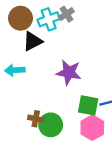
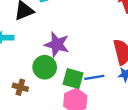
green circle: (51, 125) -> (45, 67), moved

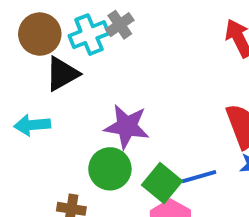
green square: (73, 79) -> (162, 183), turned 30

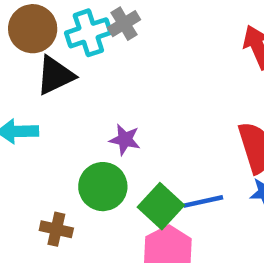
purple star: (127, 126) -> (125, 140), size x0.6

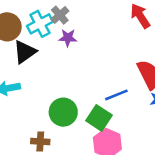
purple star: (125, 140) -> (68, 38), moved
blue line: (203, 201) -> (116, 95), moved

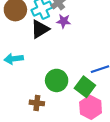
black triangle: (25, 52) -> (40, 29), moved

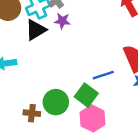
green circle: (57, 80) -> (56, 102), moved

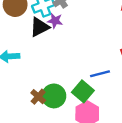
purple star: (62, 21) -> (55, 21), moved
brown cross: (32, 113) -> (38, 97), moved, turned 32

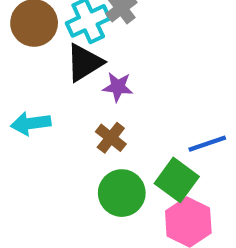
purple star: (55, 21) -> (118, 87), moved
brown cross: (38, 97) -> (111, 138), moved

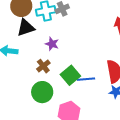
black triangle: (84, 63) -> (26, 28), moved
green square: (177, 180) -> (70, 75), moved

